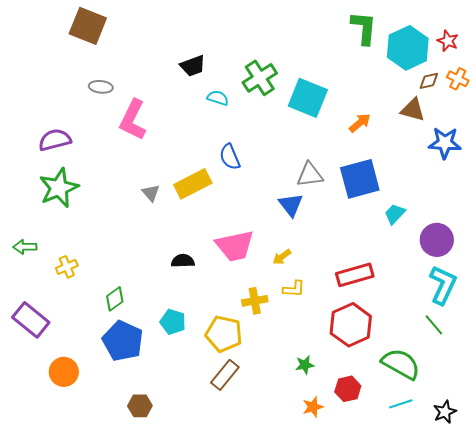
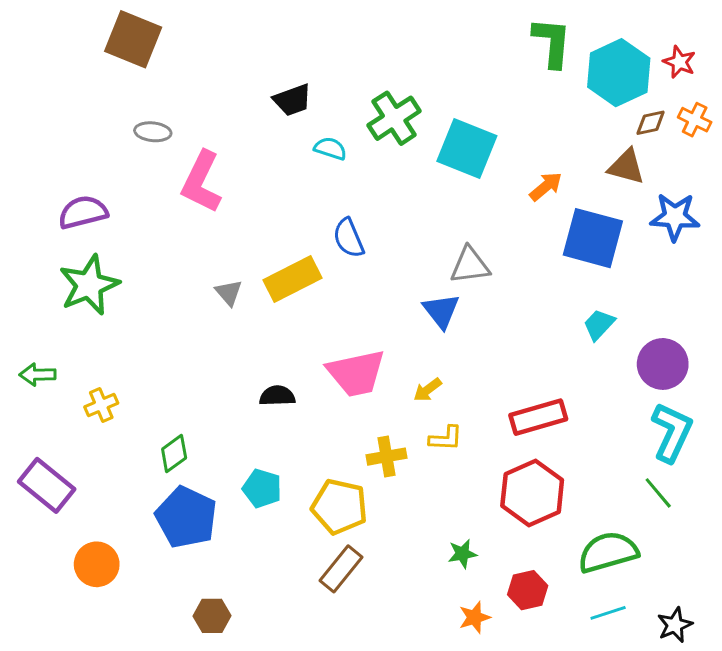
blue square: (360, 179) -> (593, 238), moved, turned 30
green semicircle: (401, 364) -> (608, 552), turned -45

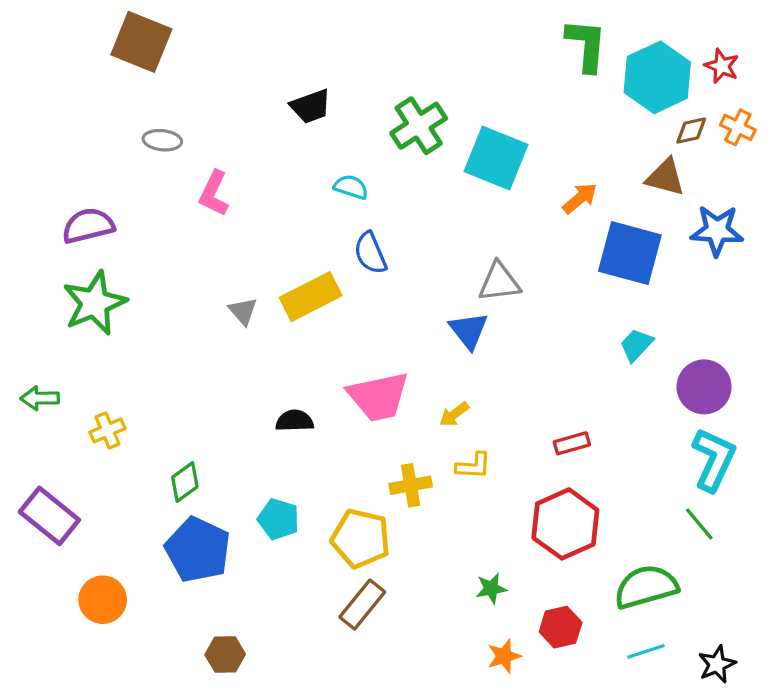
cyan semicircle: (330, 148) -> (351, 187), moved
pink L-shape: (201, 182) -> (214, 193), size x0.7
red rectangle: (538, 417) -> (572, 443), size x0.6

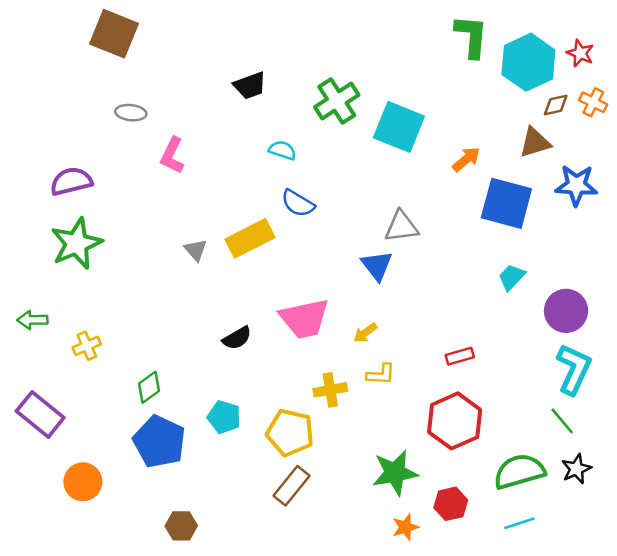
brown triangle: (665, 177) -> (535, 142), turned -32
blue semicircle: (370, 253) -> (298, 203), turned -36
black semicircle: (295, 421) -> (237, 338), turned 152
green star: (491, 588) -> (395, 473), size x1.8
black star: (717, 664) -> (576, 469), moved

